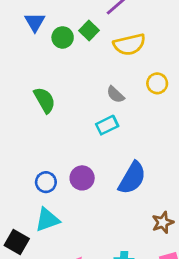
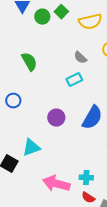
blue circle: (46, 182) -> (13, 101), moved

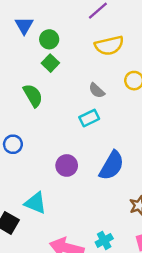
green square: (61, 12) -> (50, 63), moved
cyan triangle: (31, 148) -> (35, 203), turned 42
cyan cross: (86, 178) -> (104, 240), turned -32

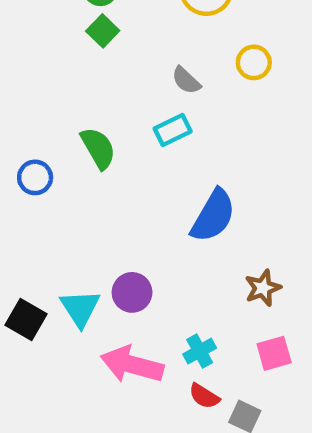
green semicircle: (33, 96) -> (98, 148), moved
purple circle: (67, 165) -> (132, 292), moved
cyan triangle: (35, 203) -> (80, 308), moved, turned 35

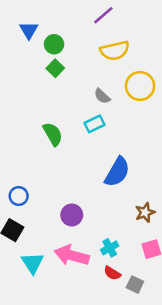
yellow circle: (254, 62) -> (140, 86), size x1.5
blue circle: (35, 177) -> (19, 196), moved
cyan triangle: (80, 308) -> (33, 263), moved

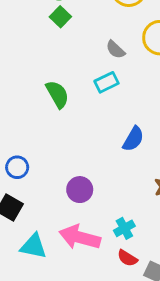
blue semicircle: (117, 172) -> (133, 139), size x0.7
cyan triangle: (33, 263) -> (34, 246), turned -45

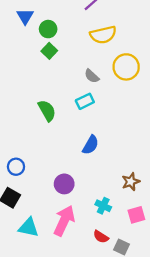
blue semicircle: (133, 139) -> (91, 145), moved
cyan cross: (124, 228) -> (103, 206), moved, turned -35
pink arrow: (80, 237) -> (64, 221), turned 100

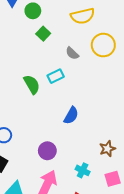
green square: (49, 51) -> (43, 34), moved
cyan rectangle: (85, 101) -> (56, 76), moved

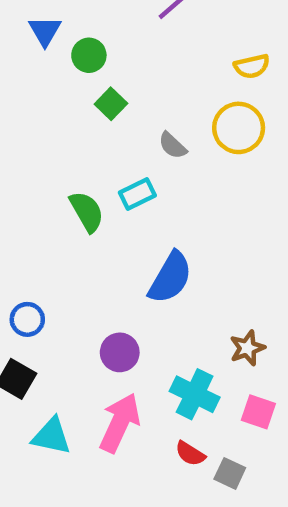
yellow semicircle: (83, 16) -> (252, 66), moved, size x0.7
blue semicircle: (71, 116) -> (170, 278), size x1.4
cyan cross: (83, 170) -> (195, 394), size x1.5
pink square: (113, 179) -> (258, 412), turned 35

